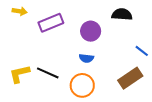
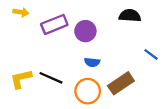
purple circle: (91, 31) -> (85, 31), moved
brown rectangle: (130, 78) -> (121, 83), moved

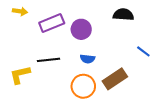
black line: (51, 78) -> (48, 60), moved, turned -30

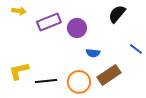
black semicircle: (123, 15) -> (117, 14), turned -54
blue semicircle: (88, 59) -> (93, 53), moved
black line: (48, 60) -> (46, 81), moved

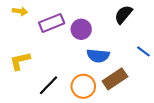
blue semicircle: (93, 53) -> (98, 56), size x1.5
yellow L-shape: (19, 71) -> (20, 61), moved
black line: (46, 81) -> (48, 85), turned -40

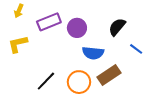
yellow arrow: (20, 11) -> (19, 11), turned 104
black semicircle: (123, 14) -> (117, 27), moved
yellow L-shape: (20, 61) -> (18, 44), moved

